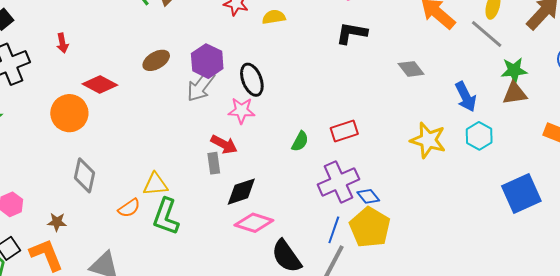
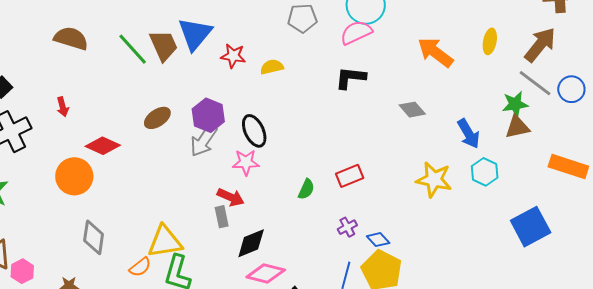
gray line: (487, 34) -> (535, 83), moved
purple cross: (338, 182) -> (347, 227), size x0.5
yellow triangle: (155, 184) -> (165, 242), size x1.4

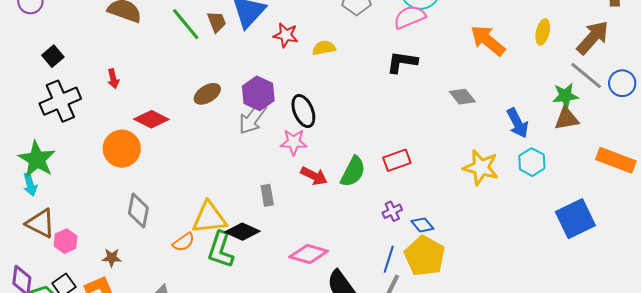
brown trapezoid: (164, 46) -> (217, 22), size x0.7
green semicircle: (306, 189) -> (353, 172), size x1.5
red arrow: (231, 197) -> (314, 176), moved
black diamond: (251, 243) -> (242, 232), moved, turned 44

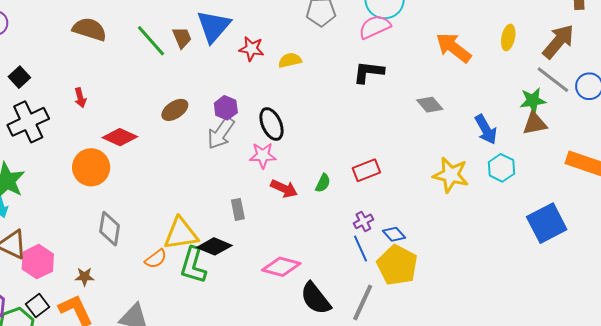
purple hexagon: (258, 93) -> (226, 108), size x0.7
green semicircle: (353, 172) -> (323, 183), size x0.6
pink hexagon: (66, 241) -> (38, 262), size x1.4
blue line: (389, 259) -> (361, 249), moved, turned -40

